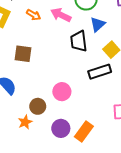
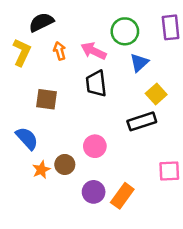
orange arrow: (34, 15) -> (60, 51), turned -136
black trapezoid: (79, 41) -> (96, 84), moved
orange star: (25, 122) -> (41, 170), moved

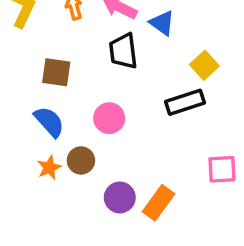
blue triangle: (139, 63) -> (162, 23), moved, turned -42
blue semicircle: (27, 138) -> (49, 122), moved
pink circle: (95, 146) -> (109, 118), moved

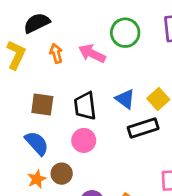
blue triangle: (162, 23) -> (125, 99), moved
black trapezoid: (123, 51) -> (85, 106), moved

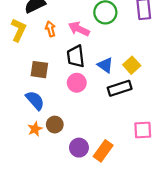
black trapezoid: (85, 106) -> (76, 56), moved
pink circle: (84, 140) -> (77, 83), moved

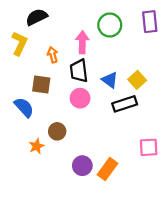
orange arrow: (50, 29) -> (53, 55), moved
pink arrow: (79, 29) -> (82, 42), turned 65
blue semicircle: (35, 100) -> (24, 107), moved
brown circle: (55, 125) -> (57, 131), moved

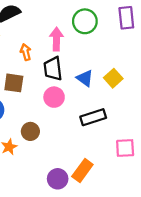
black rectangle: (125, 104) -> (93, 117), moved
purple circle: (82, 166) -> (58, 179), moved

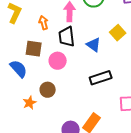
yellow square: (113, 78) -> (118, 33), moved
pink circle: (54, 97) -> (58, 61), moved

